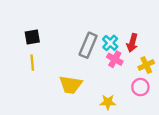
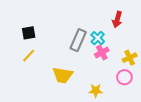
red arrow: (132, 43) -> (117, 20), moved
pink cross: (115, 59) -> (102, 52), turned 32
yellow line: (32, 63) -> (29, 56), turned 48

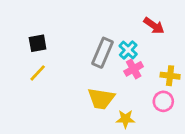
red arrow: (117, 20) -> (154, 26), turned -70
yellow cross: (130, 58) -> (170, 76), turned 32
yellow trapezoid: (63, 75) -> (101, 99), moved

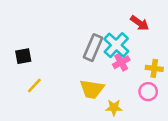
black square: (38, 43) -> (23, 56), moved
cyan cross: (128, 50) -> (116, 45), size x1.5
yellow line: (38, 73) -> (34, 86), moved

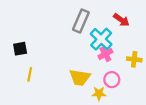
gray rectangle: (93, 48) -> (81, 21), moved
yellow line: (34, 86) -> (30, 74), turned -32
pink circle: (148, 92) -> (112, 80), moved

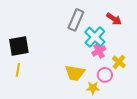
black square: (20, 49) -> (19, 46), size x1.5
yellow cross: (134, 59) -> (119, 62), moved, turned 32
yellow line: (30, 74) -> (18, 70), moved

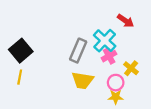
gray rectangle: (76, 20) -> (78, 51), moved
black square: (19, 46) -> (21, 51), turned -30
yellow star: (93, 88) -> (116, 97), moved

